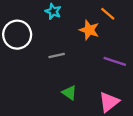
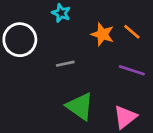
orange line: (108, 14) -> (132, 32), moved
green triangle: (69, 93) -> (80, 106), size x1.6

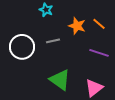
white circle: (20, 40) -> (22, 47), moved
gray line: (65, 64) -> (53, 41), moved

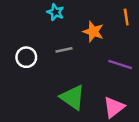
orange line: (99, 24) -> (126, 17), moved, turned 40
white circle: (22, 47) -> (26, 57), size x0.7

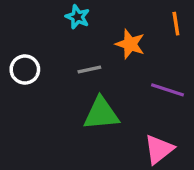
white circle: (26, 57) -> (25, 70), moved
green triangle: (73, 97) -> (101, 114), moved, turned -40

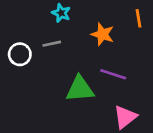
gray line: (89, 70) -> (52, 44), moved
purple line: (167, 90) -> (113, 74), moved

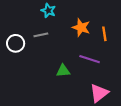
orange line: (139, 18) -> (104, 34), moved
green triangle: (80, 89) -> (63, 71), size x0.6

